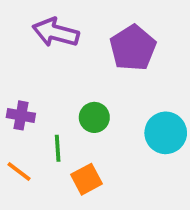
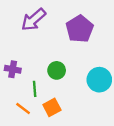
purple arrow: (56, 32) -> (33, 20), turned -56
orange line: (19, 171) -> (23, 109), moved

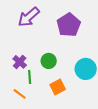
purple cross: (13, 69) -> (20, 62), moved, turned 32
orange square: (52, 107) -> (58, 87), moved

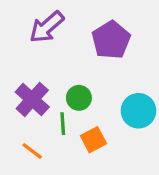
purple cross: (20, 62) -> (32, 99), size x1.5
green line: (30, 77) -> (63, 124), moved

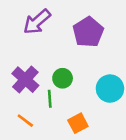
orange square: (93, 140) -> (78, 123), moved

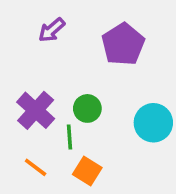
purple arrow: (37, 22) -> (52, 30), size x0.7
orange square: (78, 123) -> (87, 171), moved, turned -30

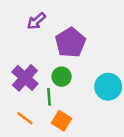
purple pentagon: (123, 44) -> (70, 43), moved

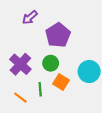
green line: (49, 97) -> (40, 89), moved
orange square: (62, 121) -> (61, 82), moved

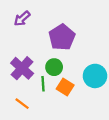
purple arrow: (30, 17) -> (22, 18), moved
green line: (40, 89) -> (43, 84), moved

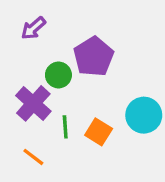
green circle: (54, 67) -> (58, 75), moved

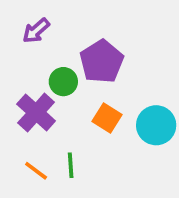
green line: (65, 127) -> (71, 165), moved
orange square: (99, 132) -> (107, 118), moved

